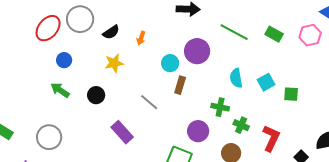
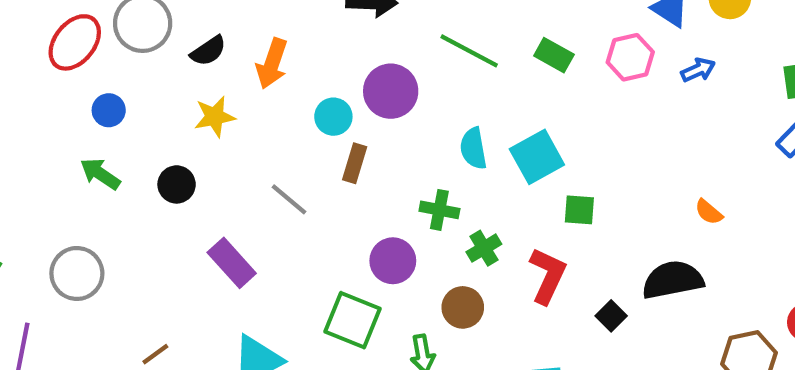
orange arrow: (141, 38) -> (272, 64), size x1.6
cyan square: (266, 82) -> (537, 157), size x1.4
green square: (291, 94) -> (579, 210), moved
green cross: (241, 125) -> (484, 248), turned 35

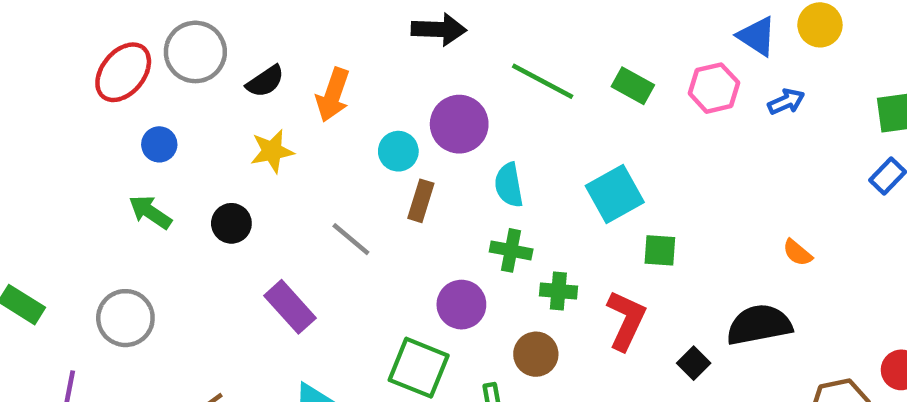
cyan semicircle: (473, 148) -> (509, 185), moved
green cross: (484, 248) -> (558, 291), turned 36

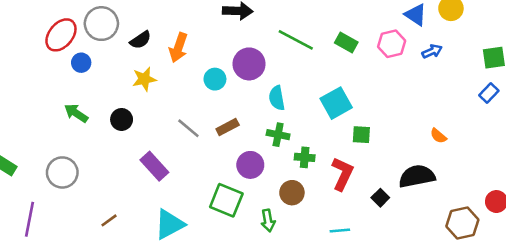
blue circle: (159, 144) -> (81, 63), moved
brown rectangle: (421, 201) -> (228, 127), moved, turned 45

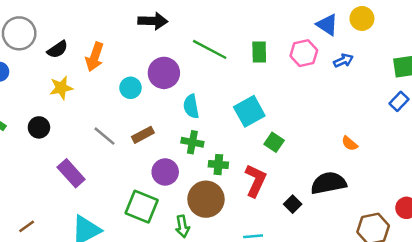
green rectangle: (346, 42) -> (259, 52), turned 60
green square: (361, 135) -> (274, 142), turned 30
brown circle: (292, 193) -> (206, 199), size x1.5

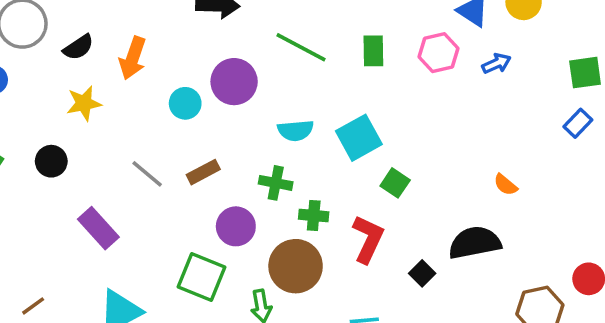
cyan semicircle: (191, 106) -> (296, 130), moved, turned -85

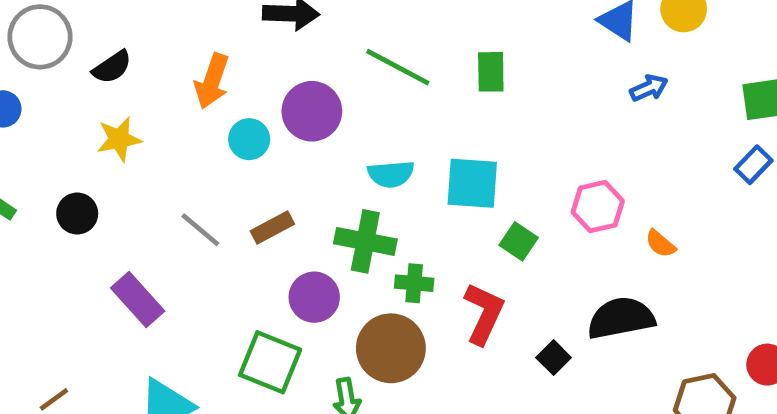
pink hexagon: (439, 53) -> (598, 207), moved
orange arrow: (133, 58) -> (212, 81), moved
cyan square: (359, 138) -> (472, 183), turned 33
green cross: (276, 183) -> (365, 241), size x1.4

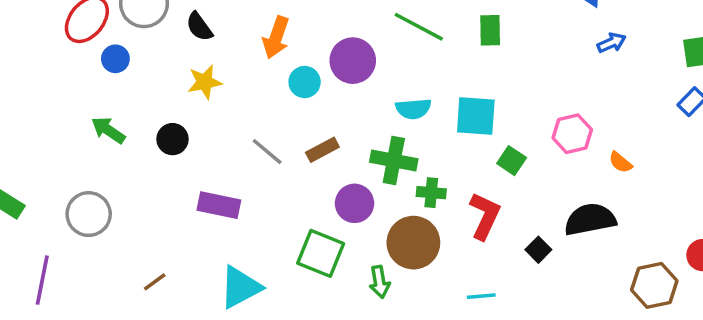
black semicircle: (112, 67) -> (199, 27), turned 88
purple rectangle: (138, 299) -> (219, 205), turned -36

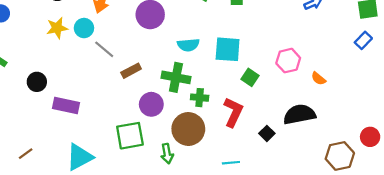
cyan circle: (305, 82) -> (84, 28), moved
black circle: (173, 139) -> (37, 82), moved
gray line: (267, 152) -> (104, 49), moved
green square: (321, 253) -> (130, 136), turned -32

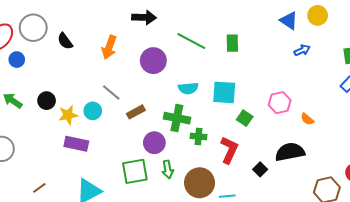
yellow star: (57, 28) -> (68, 115), moved
cyan circle: (84, 28) -> (93, 111), moved
black circle: (37, 82) -> (47, 101), moved
brown circle: (188, 129) -> (200, 183), moved
green arrow: (167, 154) -> (168, 169), moved

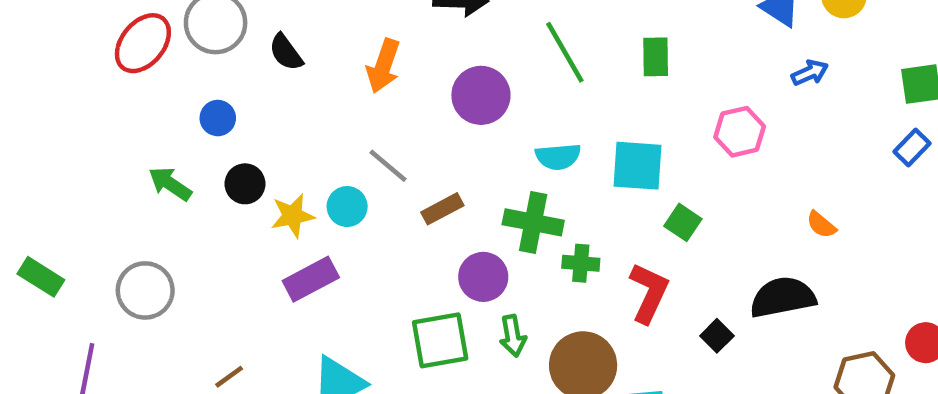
green line: (191, 41) -> (565, 52), turned 32
blue circle: (17, 60) -> (218, 118), moved
pink hexagon: (280, 103) -> (740, 132), moved
purple rectangle: (76, 144) -> (311, 279), turned -40

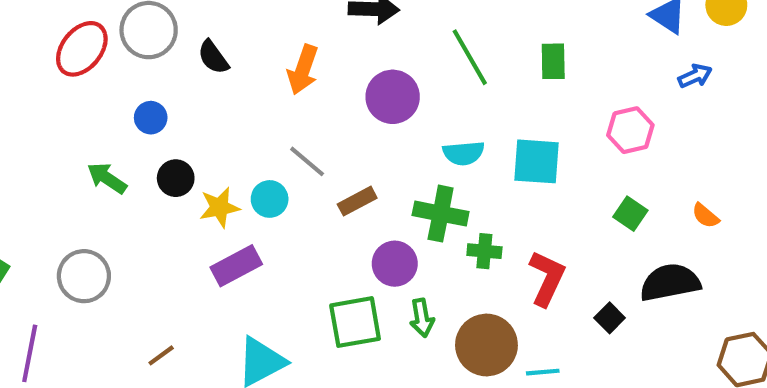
green square: (683, 222) -> (630, 214), moved

